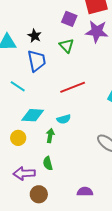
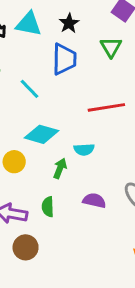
purple semicircle: (85, 192) -> (94, 201), moved

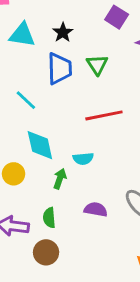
green triangle: (111, 47) -> (97, 65), moved
cyan diamond: (42, 134) -> (40, 145), turned 64
brown circle: (26, 247) -> (46, 252), moved

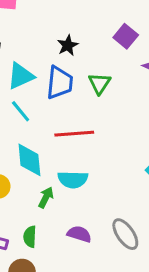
cyan triangle: (22, 35) -> (21, 76), moved, turned -40
red line: (104, 115) -> (74, 134), moved
cyan semicircle: (83, 159) -> (73, 180), size x1.4

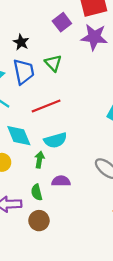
purple square: (126, 36) -> (62, 22), turned 30
purple semicircle: (79, 234) -> (61, 181), moved

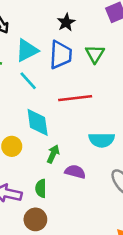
cyan semicircle: (55, 140) -> (102, 140), moved
purple semicircle: (61, 181) -> (75, 172), moved

